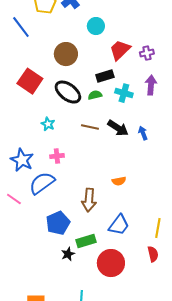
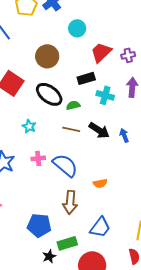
green semicircle: (95, 95) -> (73, 105), moved
blue semicircle: (42, 183) -> (65, 165), moved, turned 76
blue pentagon: (58, 223) -> (39, 225), turned 30

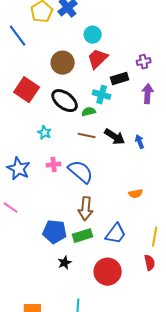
red trapezoid: (101, 52) -> (98, 59), moved
black rectangle: (86, 78) -> (120, 79), moved
cyan cross: (105, 95) -> (102, 95), moved
orange semicircle: (100, 183) -> (136, 194), moved
green rectangle: (67, 243) -> (83, 236), moved

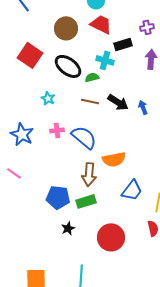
red trapezoid: (98, 59) -> (101, 24), turned 70
orange semicircle: (136, 194) -> (114, 159), moved, size x1.6
blue trapezoid: (116, 234) -> (132, 190), moved

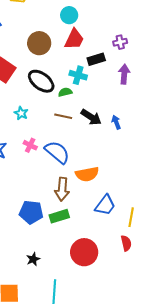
red trapezoid: (101, 24) -> (74, 39), turned 90
pink cross: (57, 130) -> (30, 145), turned 32
black star: (68, 228) -> (33, 259), moved

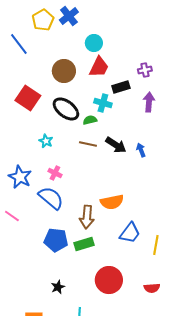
blue semicircle: (57, 152) -> (51, 198), moved
red semicircle: (126, 243) -> (152, 288), moved, turned 98

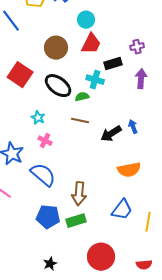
black arrow: (116, 145) -> (111, 134), moved, turned 115
pink cross: (55, 173) -> (45, 141), moved
orange semicircle: (112, 202) -> (129, 170), moved

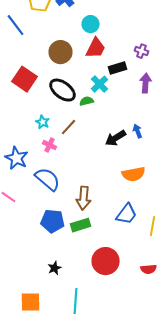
purple cross: (137, 47) -> (142, 51), turned 32
cyan cross: (95, 80) -> (100, 84), turned 30
brown line: (80, 121) -> (68, 127), moved, turned -60

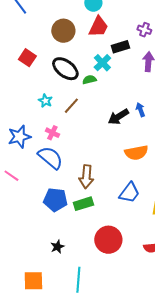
red square: (24, 79) -> (27, 58), size x0.7
pink cross: (50, 145) -> (52, 133), moved
blue star: (16, 158) -> (19, 137), turned 30

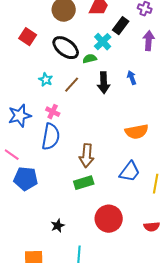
black rectangle: (120, 47) -> (121, 26), turned -36
blue arrow: (140, 110) -> (132, 78), moved
black arrow: (118, 117) -> (104, 83), moved, turned -60
blue semicircle: (50, 158) -> (51, 137), turned 60
blue pentagon: (55, 200) -> (26, 179), moved

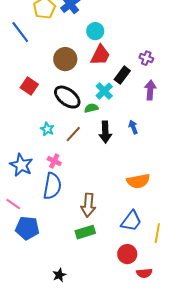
blue star: (20, 116) -> (21, 165), turned -30
red circle: (109, 219) -> (127, 254), moved, size x0.7
red semicircle: (152, 227) -> (144, 273), moved

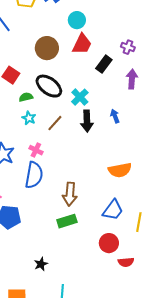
cyan cross: (104, 91) -> (80, 97), moved
green semicircle: (91, 108) -> (26, 97), moved

